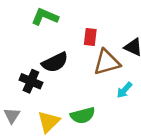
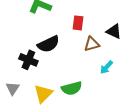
brown triangle: (107, 62) -> (92, 44), size x0.7

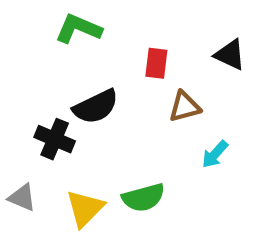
black triangle: (114, 31) -> (230, 55), moved
gray triangle: (13, 88) -> (22, 198), turned -40

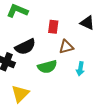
cyan arrow: (215, 154) -> (80, 69), turned -32
green semicircle: (143, 198) -> (47, 67), moved

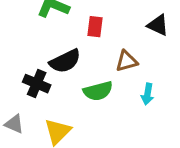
red rectangle: (53, 27) -> (95, 27), moved

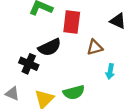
red rectangle: (95, 27) -> (72, 22), size x1.5
green semicircle: (98, 91) -> (74, 92), moved

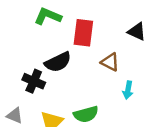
brown triangle: (95, 47) -> (110, 62), turned 42

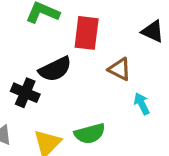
cyan arrow: (128, 90) -> (142, 104), turned 144

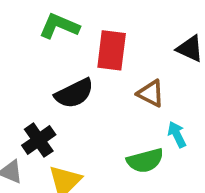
black cross: (25, 93) -> (39, 140), moved, turned 32
green semicircle: (90, 134) -> (145, 161), moved

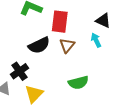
brown triangle: (151, 93) -> (67, 45), moved, turned 42
cyan arrow: (177, 134) -> (96, 40), moved

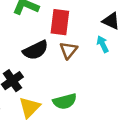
green semicircle: (78, 83) -> (65, 101), moved

